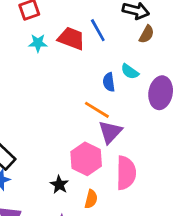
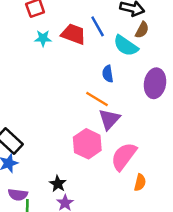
cyan semicircle: (130, 72) -> (126, 46), moved, size x1.5
pink semicircle: (126, 173) -> (124, 156), turned -144
black star: (59, 185) -> (58, 184), moved
orange semicircle: (91, 199) -> (140, 182), moved

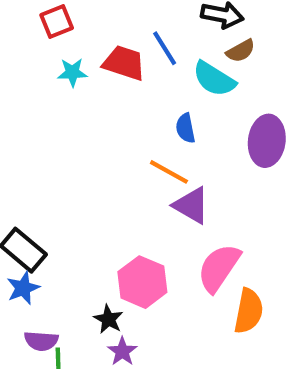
brown semicircle: (142, 30) -> (241, 51), turned 35
purple triangle: (109, 119) -> (191, 205), turned -40
pink hexagon: (87, 144) -> (142, 282), moved
orange semicircle: (140, 182) -> (249, 311), size x1.5

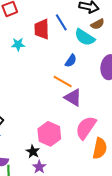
red trapezoid: (124, 63) -> (42, 29), turned -110
cyan star: (72, 72) -> (18, 44), moved
blue semicircle: (185, 128) -> (71, 61), turned -136

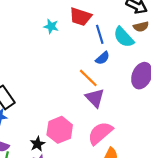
blue line: (61, 22) -> (100, 34), moved
red trapezoid: (42, 29) -> (80, 17), turned -85

